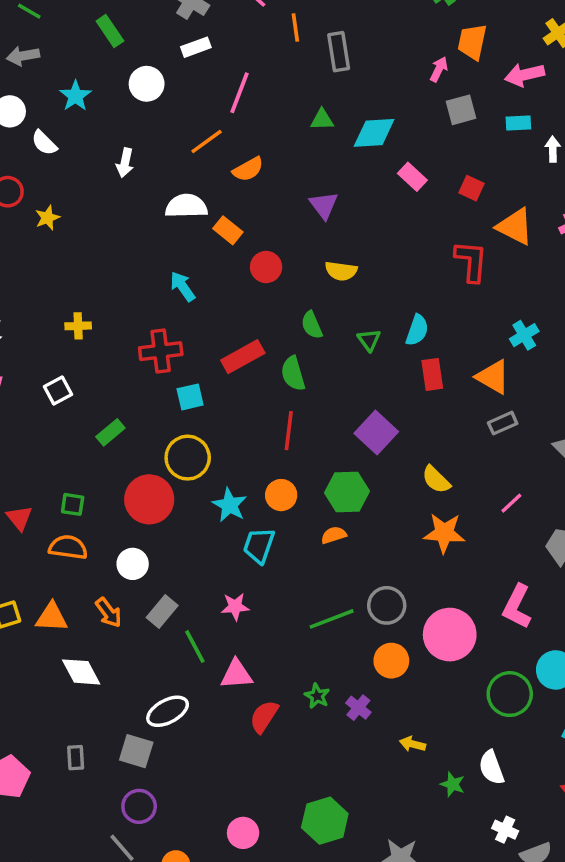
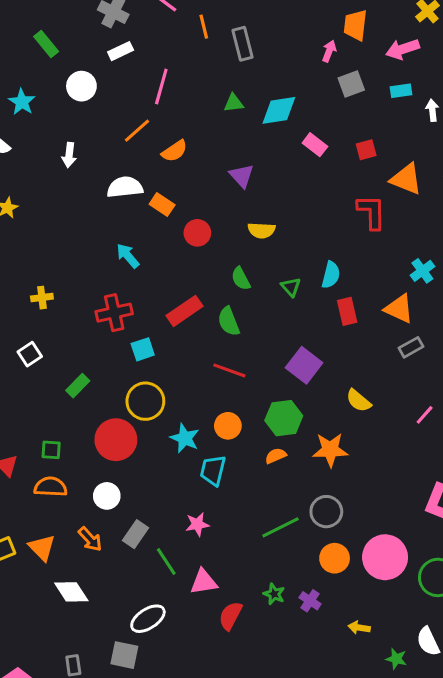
red square: (471, 188) -> (366, 150), turned -35
red line: (289, 431) -> (229, 370), turned -72
orange star: (444, 533) -> (330, 450), moved
orange triangle: (52, 617) -> (42, 548), turned 48
pink circle: (450, 635) -> (385, 557), moved

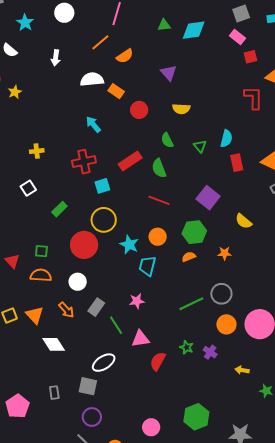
pink rectangle: (315, 145) -> (237, 37), moved
orange star: (330, 450) -> (225, 253), size x0.6

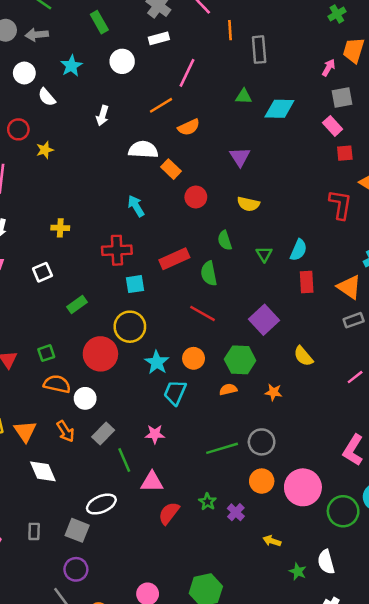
green square: (41, 251) -> (46, 353), turned -32
orange semicircle: (41, 275) -> (57, 384), moved

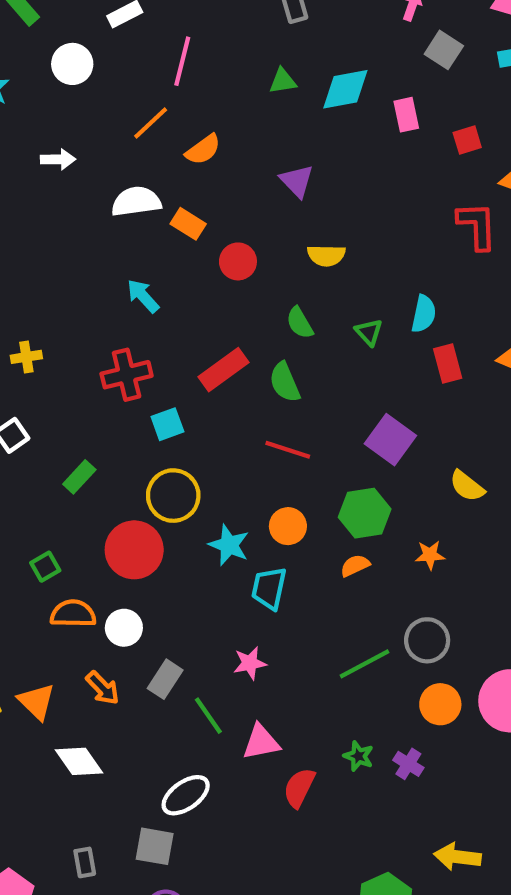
gray square: (342, 97) -> (444, 50), turned -35
white arrow: (102, 116) -> (58, 159), turned -96
pink rectangle: (333, 126) -> (406, 115), moved, turned 42
yellow arrow: (272, 541) -> (457, 857), moved, size x1.5

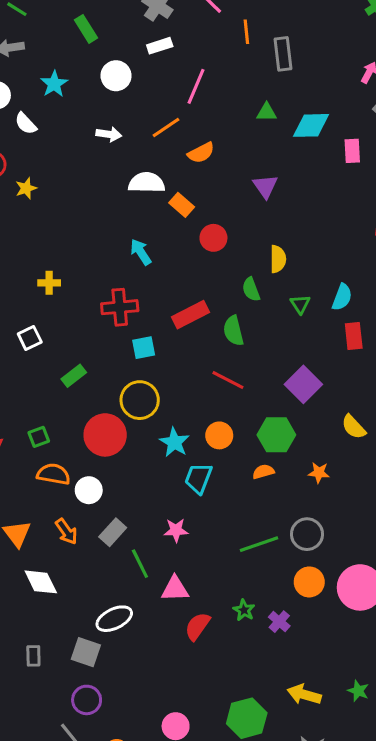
white arrow: (58, 159) -> (109, 134), moved
yellow semicircle: (326, 255) -> (278, 259), moved, turned -100

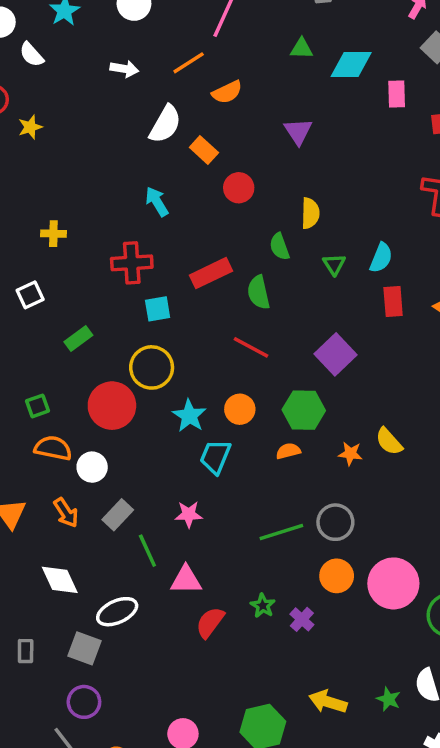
white semicircle: (147, 183) -> (165, 124), turned 117
yellow semicircle: (354, 427) -> (389, 441), moved
white diamond: (41, 582) -> (60, 580), moved

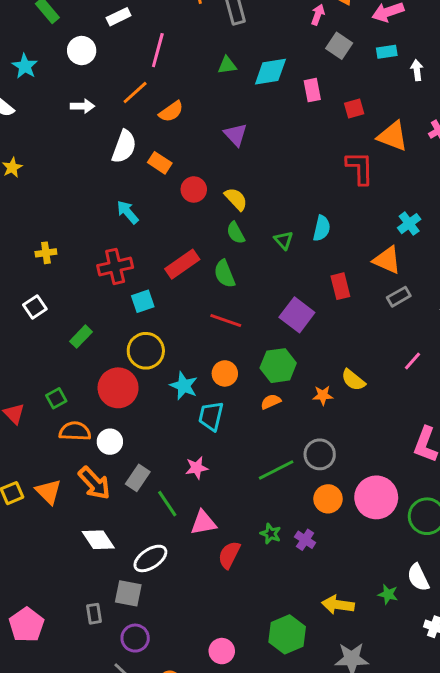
yellow semicircle: (310, 213) -> (236, 199), moved, turned -35
red rectangle: (393, 301) -> (340, 286), moved
orange arrow: (66, 513) -> (94, 483), size x1.4
gray rectangle: (26, 651) -> (94, 614), moved

